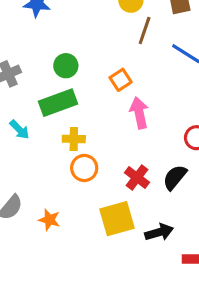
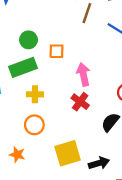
orange square: (121, 80) -> (57, 51), moved, turned 35
orange circle: (84, 168) -> (34, 125), moved
red cross: (137, 178) -> (80, 102), moved

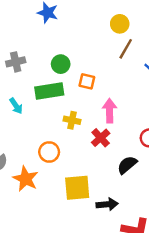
yellow cross: (35, 94) -> (72, 120), moved
orange star: (17, 155) -> (26, 179), size x1.5

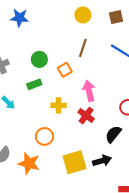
brown line: (126, 49) -> (83, 48), moved
orange square: (87, 81) -> (65, 70), turned -32
green rectangle: (49, 91) -> (34, 84), size x0.6
black arrow: (107, 204) -> (102, 161), moved

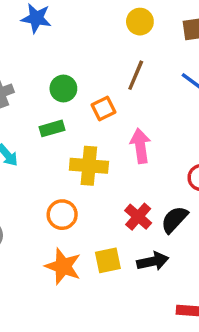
yellow cross: (59, 105) -> (89, 166), size x1.5
red cross: (86, 116) -> (138, 217), moved
yellow square: (75, 162) -> (108, 260), size x0.7
orange star: (29, 163) -> (63, 266), moved

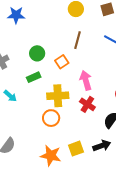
orange circle: (62, 215) -> (51, 118), moved
red cross: (138, 217) -> (87, 104), moved

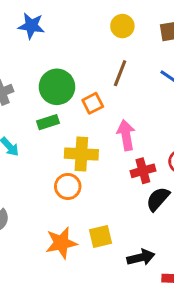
green circle: (37, 53) -> (57, 87), size x1.5
red cross: (87, 104) -> (143, 171), moved, turned 35
black arrow: (102, 146) -> (141, 257), moved
orange star: (51, 156) -> (61, 243), turned -30

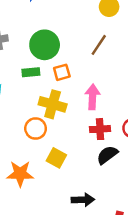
orange square: (93, 103) -> (62, 72), moved
yellow square: (100, 237) -> (56, 158), moved, turned 30

